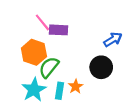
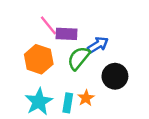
blue arrow: (113, 40) -> (98, 45), moved
green semicircle: (49, 67) -> (79, 58), moved

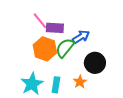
orange hexagon: (39, 59) -> (45, 49), moved
orange star: (86, 98) -> (80, 82), moved

